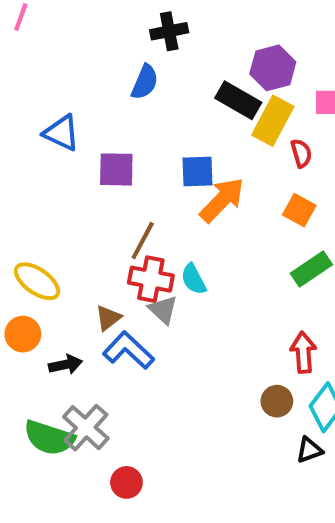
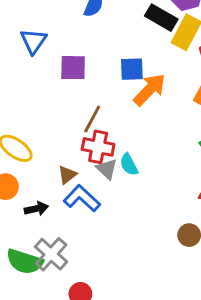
blue triangle: (61, 133) -> (33, 41), turned 40
cyan semicircle: (194, 279) -> (129, 165), moved

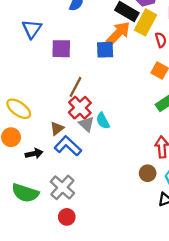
orange arrow: (149, 90) -> (118, 33), moved
red cross: (98, 147) -> (80, 108), turned 35
gray cross: (51, 254) -> (62, 187), moved

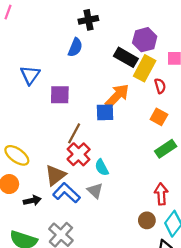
orange arrow: (118, 33) -> (117, 96), moved
blue square: (105, 50) -> (105, 112), moved
gray triangle: (86, 124) -> (95, 191), moved
brown triangle: (57, 128) -> (55, 175), size x1.5

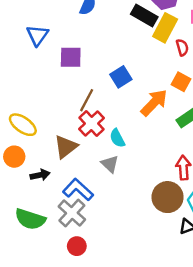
orange arrow: (117, 96) -> (154, 103), moved
blue square: (105, 112) -> (121, 77), turned -30
blue L-shape: (66, 193) -> (78, 190), moved
brown circle: (147, 220) -> (168, 197), size x1.6

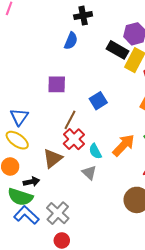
blue triangle: (38, 35) -> (19, 117), moved
orange arrow: (154, 103) -> (124, 145), moved
blue L-shape: (78, 190) -> (26, 215), moved
green semicircle: (30, 219) -> (20, 197), moved

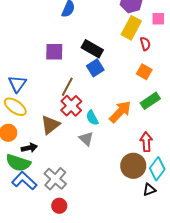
black rectangle: (118, 50) -> (92, 49), moved

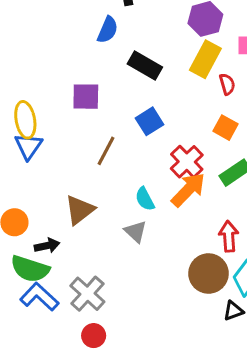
black rectangle: (92, 49) -> (145, 65), moved
red cross: (71, 106) -> (187, 162), moved
yellow ellipse: (15, 107) -> (25, 120), moved, turned 45

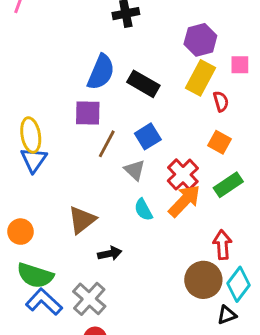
blue semicircle: (108, 30) -> (101, 72), moved, size x1.4
brown line: (106, 151) -> (107, 144), moved
gray triangle: (136, 232) -> (135, 170), moved
black arrow: (47, 246) -> (110, 254), moved

